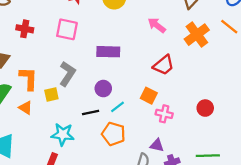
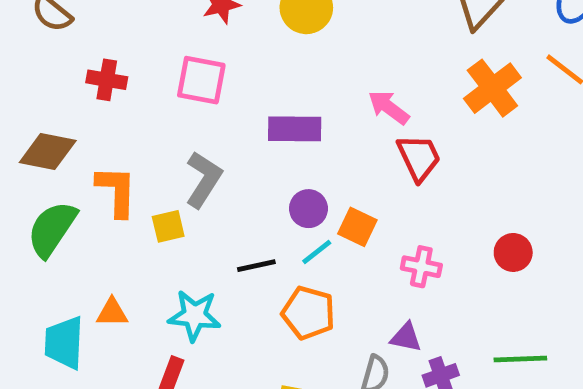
pink arrow: (157, 25) -> (389, 107), moved
red trapezoid: (164, 65) -> (419, 158), turned -75
purple circle: (103, 89) -> (308, 209), moved
orange square: (149, 96) -> (357, 227), moved
orange triangle: (26, 108) -> (112, 312), moved, turned -32

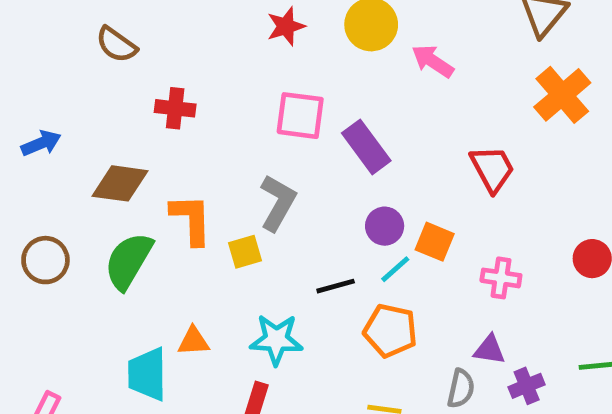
pink square: (201, 80) -> (300, 116), moved
pink arrow: (389, 107) -> (433, 61), moved
purple rectangle: (295, 129) -> (366, 147), turned 56

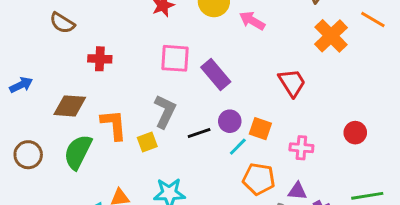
black line: (336, 286) -> (199, 133), moved
orange pentagon: (390, 331) -> (259, 179), moved

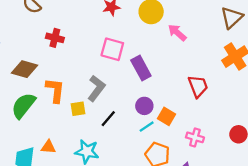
black line: (199, 133) -> (108, 119), moved, turned -42

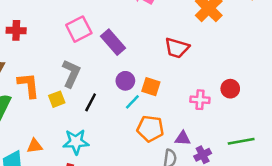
pink square: (112, 49) -> (79, 29), turned -30
red trapezoid: (198, 86) -> (177, 48), turned 140
pink cross: (195, 137) -> (200, 100), moved

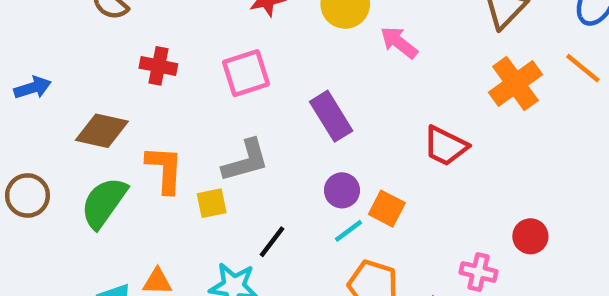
pink square: (79, 29) -> (246, 73), moved
gray L-shape: (71, 73) -> (246, 161), turned 40
pink cross: (200, 100) -> (479, 272), moved
black line: (91, 102) -> (272, 242), moved

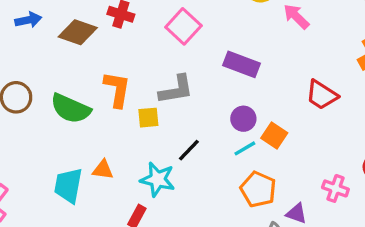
pink square: (246, 73) -> (183, 26), turned -36
purple rectangle: (331, 116) -> (241, 64), turned -44
brown diamond: (102, 131) -> (78, 32), moved
green semicircle: (104, 203) -> (71, 109), turned -108

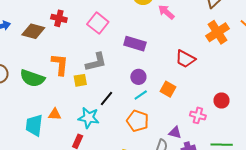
orange square: (274, 135) -> (168, 89), moved
orange pentagon: (258, 189) -> (138, 121), moved

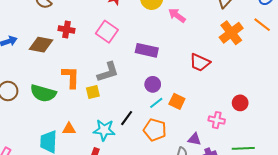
orange square: (168, 89) -> (177, 101), moved
black line: (106, 98) -> (127, 118), moved

